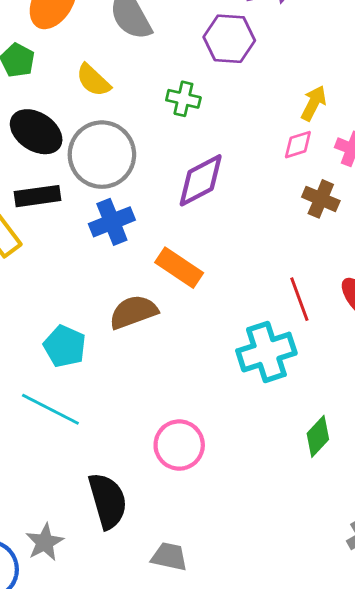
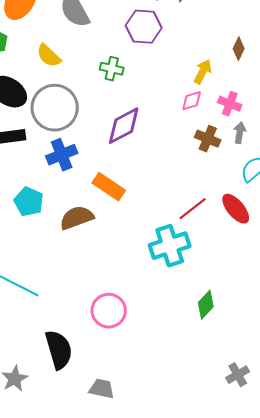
red line: (299, 299) -> (193, 209), turned 72
cyan pentagon: (65, 346) -> (29, 202), moved

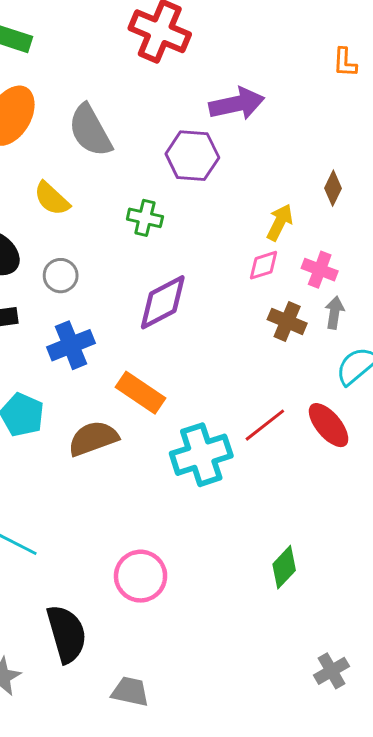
gray circle: (55, 108) -> (61, 276), size x0.5
cyan cross: (170, 246) -> (201, 455), moved

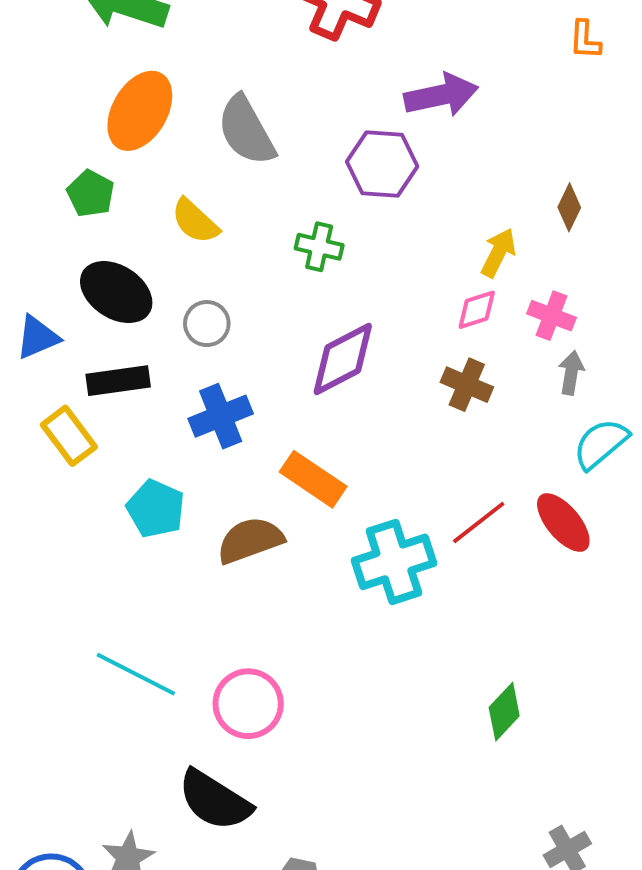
brown cross: (287, 321) -> (467, 385), moved
pink circle: (141, 576) -> (248, 704), moved
black semicircle: (67, 634) -> (215, 800), turned 138

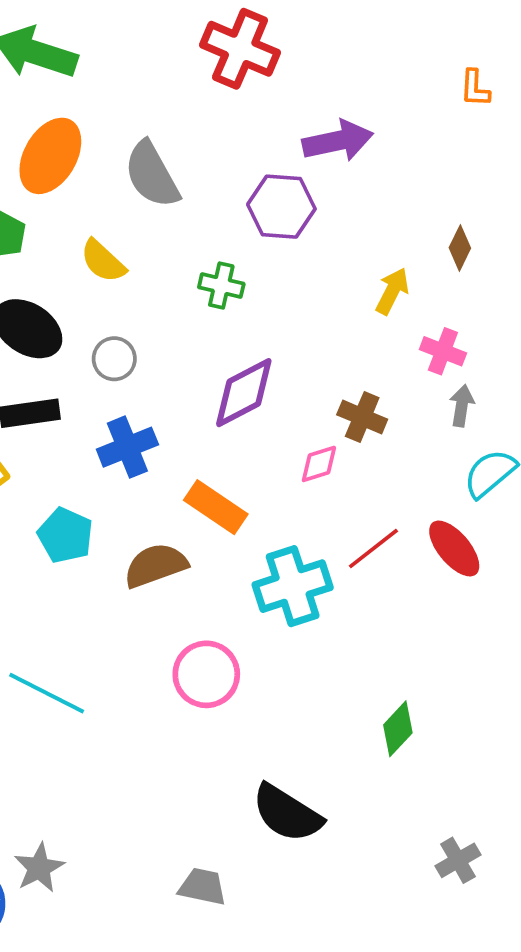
pink diamond: (477, 310) -> (319, 464), moved
pink circle: (248, 704) -> (206, 674), moved
black semicircle: (215, 800) -> (287, 813), moved

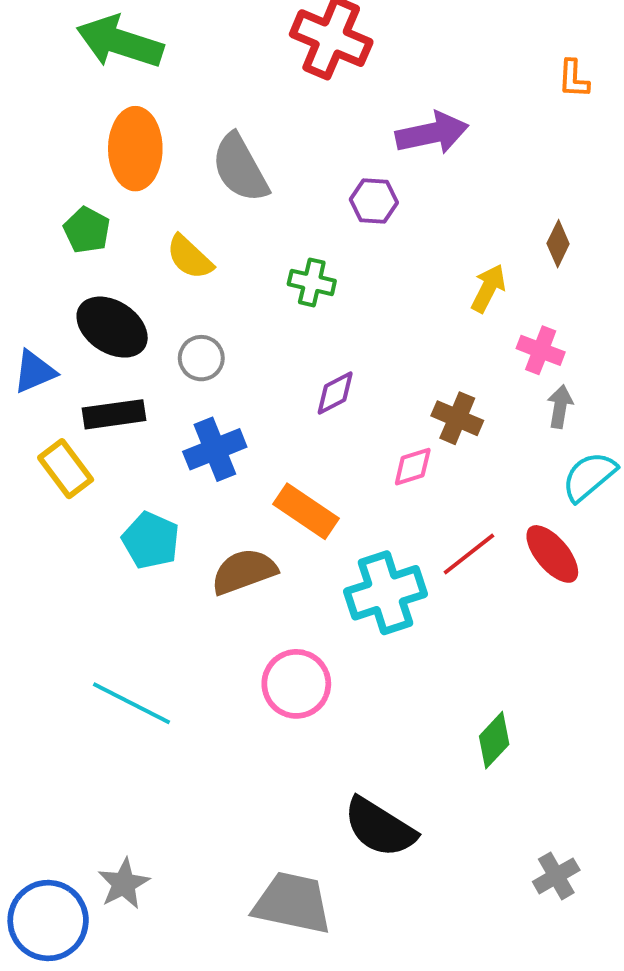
orange ellipse: (50, 156) -> (135, 149), turned -30
purple hexagon: (281, 207) -> (374, 201), size x0.7
purple diamond: (244, 393) -> (335, 393), size x0.6
gray trapezoid: (203, 887) -> (292, 903), size x1.6

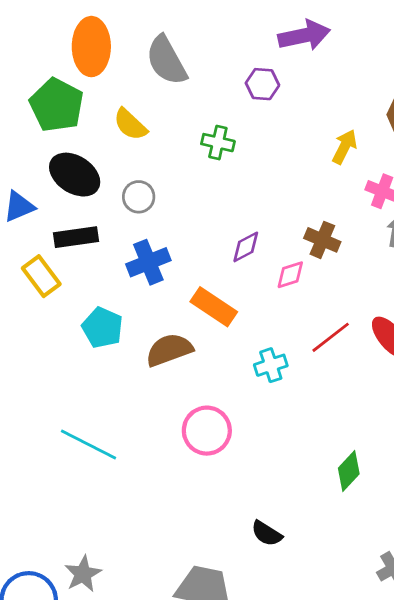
green pentagon: (87, 230) -> (57, 105), size x1.6
purple diamond: (335, 393) -> (246, 247), moved
cyan cross: (386, 593) -> (271, 365), size x0.6
black semicircle: (380, 827) -> (267, 534), size x0.6

